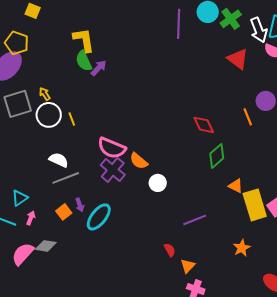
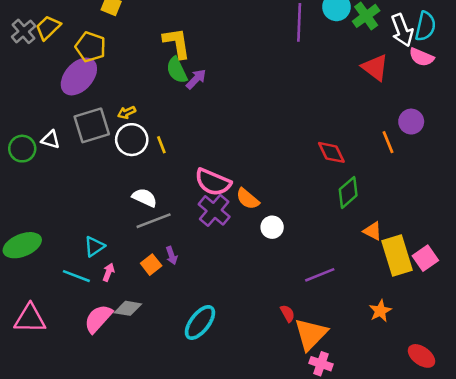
yellow arrow: (45, 94) -> (127, 113), turned -80
cyan ellipse: (99, 217) -> (200, 322), moved
orange triangle: (188, 266) -> (311, 334), size x1.8

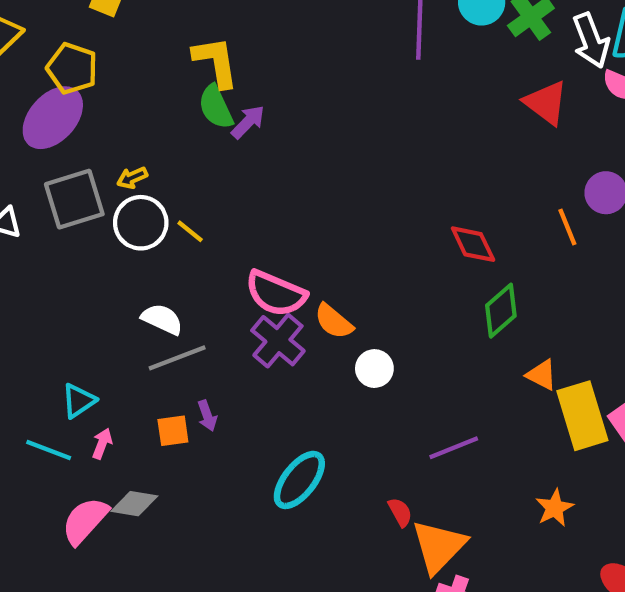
yellow line: (161, 145) -> (190, 231), turned -30
orange square: (151, 265) -> (173, 431), turned 30
cyan ellipse: (200, 322) -> (299, 480), moved

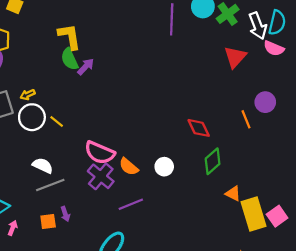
red triangle: (546, 103) -> (235, 57), turned 35
white circle: (374, 369) -> (164, 167), moved
purple line: (454, 448) -> (131, 204), moved

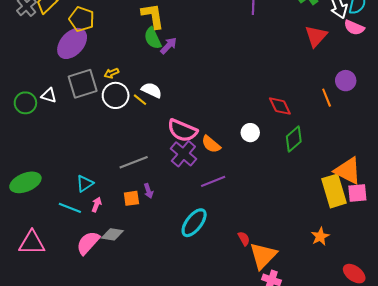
white semicircle: (43, 166) -> (152, 90), moved
white circle: (164, 167) -> (250, 133), moved
orange triangle: (233, 194) -> (348, 171), moved, size x1.8
pink square: (277, 216) -> (357, 193), turned 30

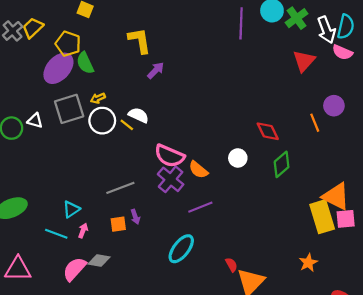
green semicircle: (153, 38) -> (85, 63), moved

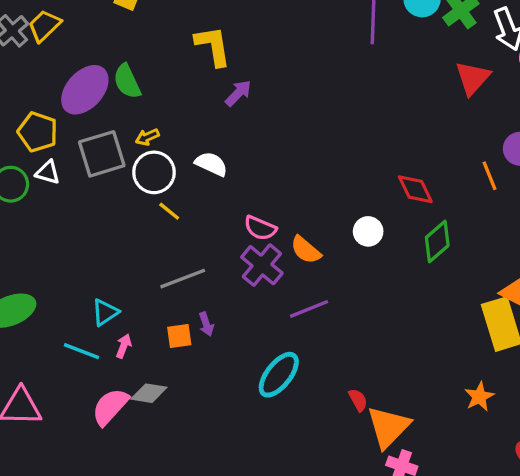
yellow pentagon: (68, 44) -> (38, 132), moved
yellow line: (127, 125) -> (169, 211), moved
pink semicircle: (169, 156) -> (260, 228), size x0.7

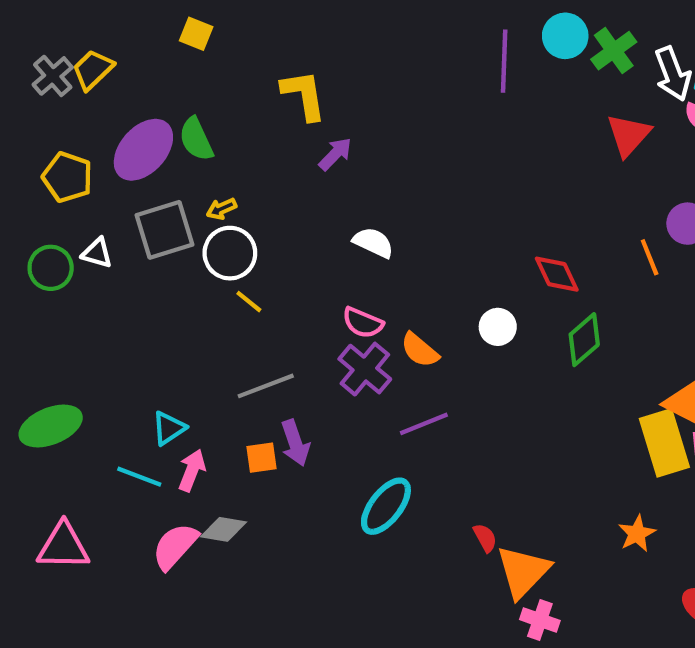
yellow pentagon: (38, 132) -> (67, 177), moved
white semicircle: (211, 164) -> (373, 243), moved
purple arrow: (206, 324) -> (295, 443), size x1.5
pink arrow: (124, 346) -> (192, 470), size x1.4

